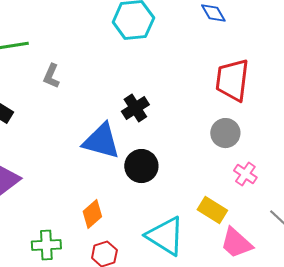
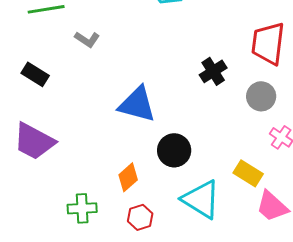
gray L-shape: (51, 76) -> (87, 39), turned -80
black cross: (135, 108) -> (213, 71), moved
black circle: (141, 166) -> (174, 150), moved

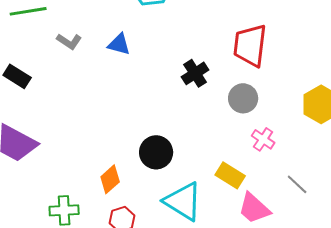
blue triangle: (137, 104) -> (119, 44), moved, size x0.6

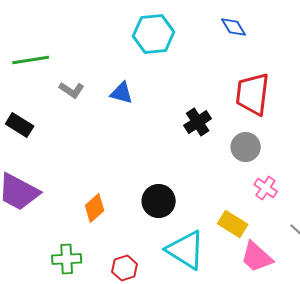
orange diamond: (110, 179) -> (95, 208), moved

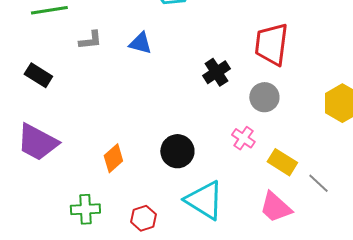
gray L-shape: (72, 90) -> (90, 40), turned -40
pink cross: (266, 188) -> (243, 138), moved
yellow rectangle: (233, 224) -> (282, 162), moved

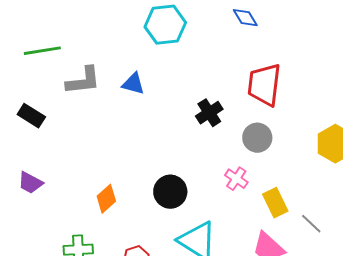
gray L-shape: (90, 40) -> (83, 81), size x1.5
purple trapezoid: (37, 142) -> (30, 183), size x0.6
yellow rectangle: (282, 162) -> (275, 203), turned 32

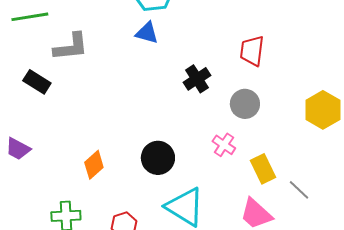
blue triangle: (133, 84) -> (147, 33), moved
red trapezoid: (264, 85) -> (252, 51), size x0.7
black rectangle: (31, 116) -> (37, 82), moved

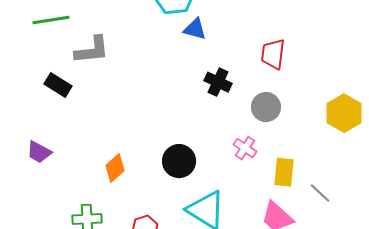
blue triangle: (147, 33) -> (195, 29), moved
black cross: (197, 79) -> (218, 82), turned -32
yellow rectangle: (263, 169) -> (284, 172), turned 32

